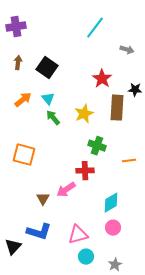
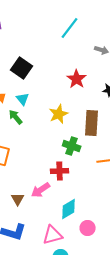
brown rectangle: (117, 108) -> (92, 123), moved
green arrow: (53, 118) -> (16, 117), moved
cyan diamond: (111, 203) -> (69, 209), moved

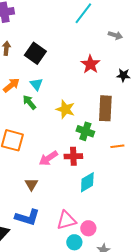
yellow star: (59, 114) -> (65, 109), moved, turned -30
pink arrow: (41, 190) -> (48, 158), moved
cyan diamond: (69, 209) -> (87, 182), moved
pink circle: (88, 228) -> (88, 228), moved

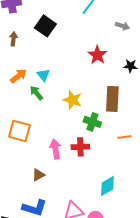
black square: (35, 53) -> (45, 26), moved
pink arrow: (48, 158) -> (55, 149), turned 114
cyan diamond: (87, 182) -> (107, 186), moved
brown triangle: (31, 184) -> (38, 175), turned 32

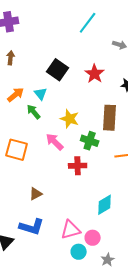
black square: (45, 26) -> (58, 70), moved
pink arrow: (55, 149) -> (55, 142), moved, turned -36

